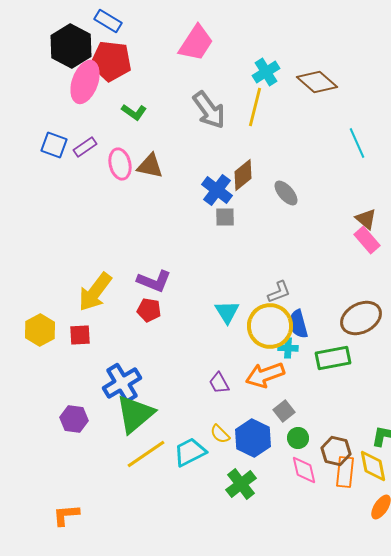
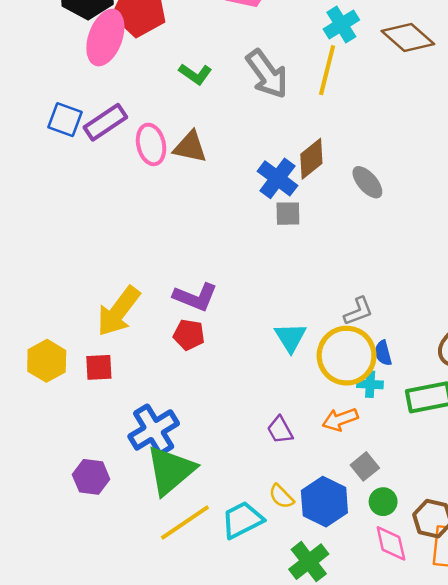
green L-shape: (134, 112) -> (195, 74), moved
purple rectangle: (85, 147) -> (105, 122), size x1.4
blue semicircle: (298, 324) -> (383, 353), size x0.7
orange arrow: (265, 375) -> (340, 420), size x0.7

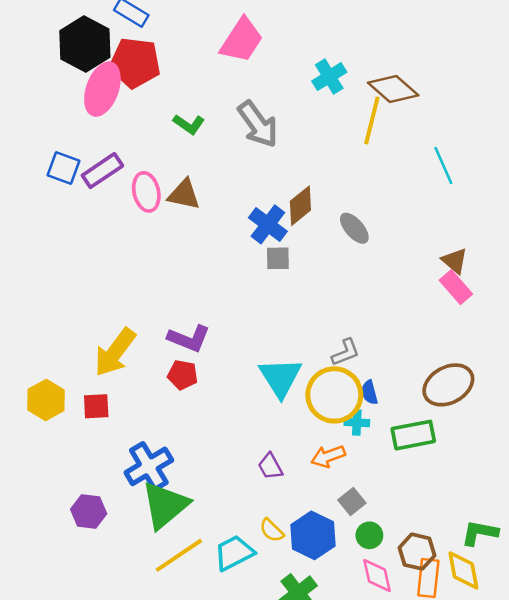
yellow line: (327, 70) -> (372, 120), moved
cyan triangle: (291, 337) -> (280, 377), size x1.4

